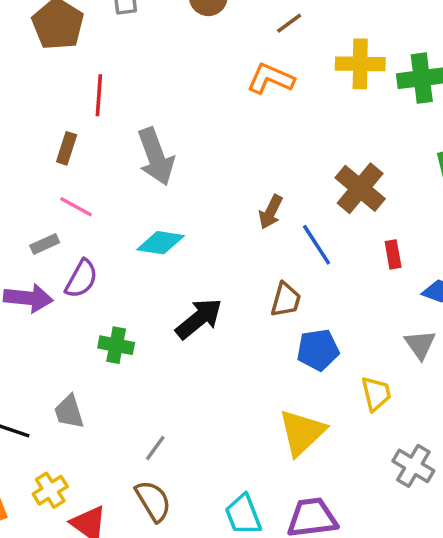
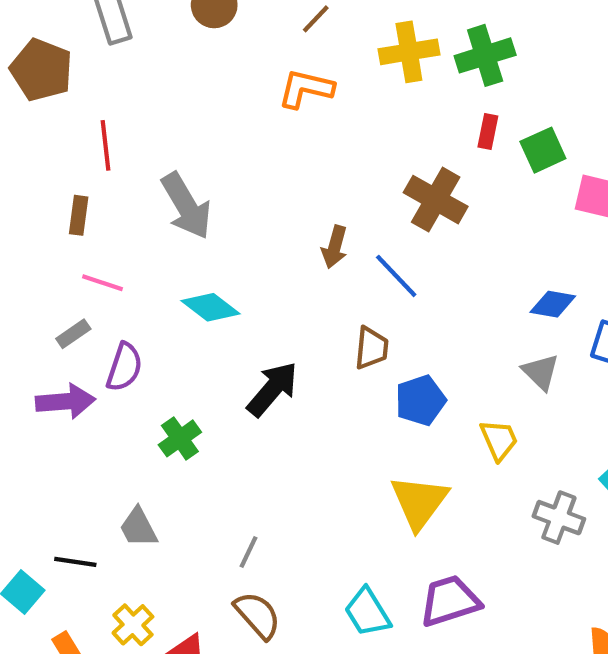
cyan diamond: (160, 243) -> (210, 307), turned 39
red rectangle: (393, 254) -> (488, 131), moved, turned 32
green cross: (116, 345) -> (180, 438), turned -36

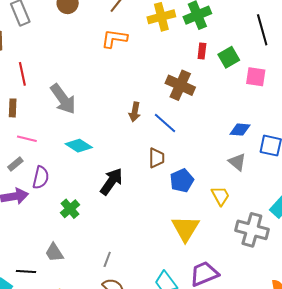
gray cross: (559, 518) -> (252, 230), size x1.4

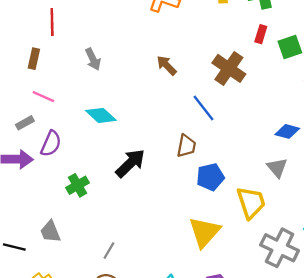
gray arrow: (63, 99) -> (93, 59), size x0.6
brown arrow: (135, 112) -> (167, 65), moved, turned 114
yellow trapezoid: (220, 196) -> (251, 202), size x1.4

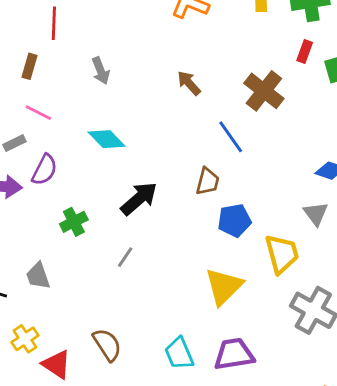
gray line: (109, 251) -> (125, 257), moved

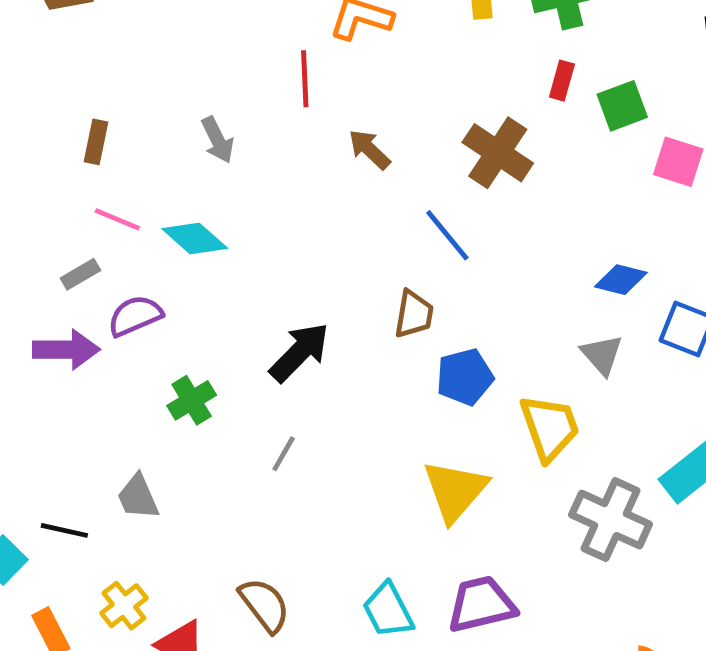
red line: (54, 23) -> (305, 79), moved
cyan diamond: (107, 139) -> (195, 239), moved
purple semicircle: (44, 170) -> (135, 316), turned -136

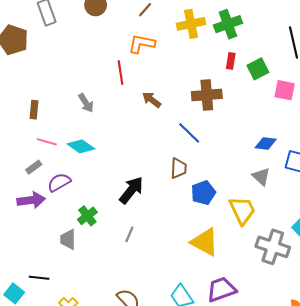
brown cross: (498, 153) -> (207, 95), turned -32
yellow triangle: (455, 491) -> (205, 242), turned -36
gray trapezoid: (138, 497) -> (68, 239), moved, turned 30

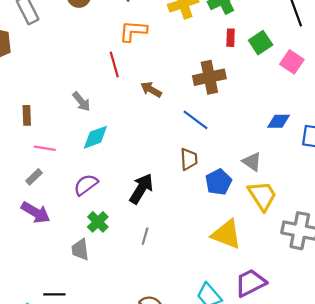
pink square: (285, 90) -> (292, 62), turned 30
cyan diamond: (81, 146) -> (95, 137), moved, turned -48
gray triangle: (261, 177) -> (252, 162), moved
purple semicircle: (59, 182) -> (86, 185), moved
purple arrow: (31, 200) -> (36, 212), turned 44

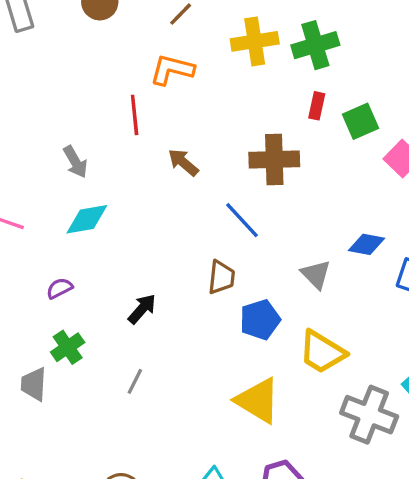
gray triangle: (252, 162) -> (316, 274), moved
purple semicircle: (86, 185) -> (59, 288), size x0.7
black arrow: (141, 189) -> (142, 309), size x0.7
yellow trapezoid: (262, 196) -> (322, 352), turned 144

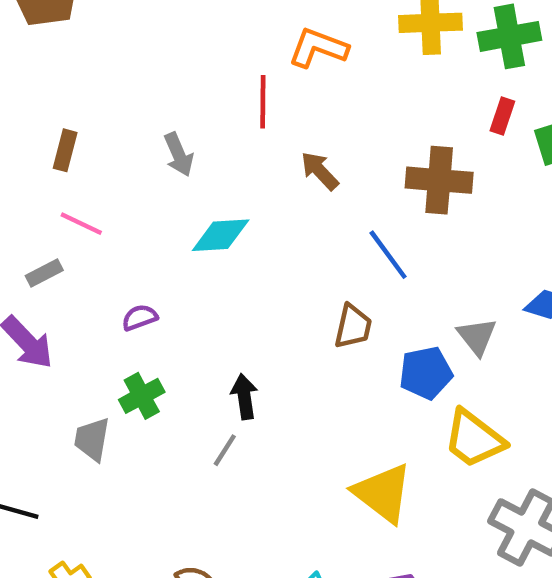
cyan diamond: (87, 219) -> (221, 235), moved
black arrow: (142, 309) -> (244, 397), moved, turned -56
blue pentagon: (260, 320) -> (426, 373), moved

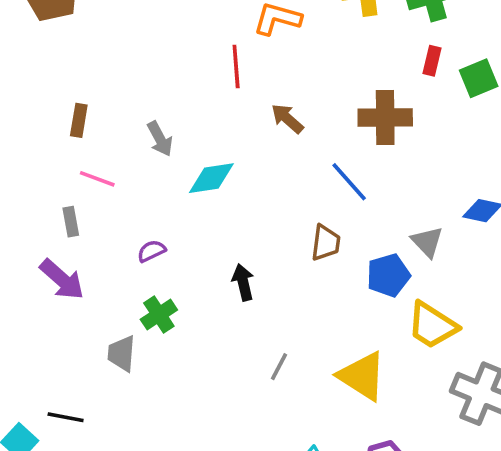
gray arrow: (179, 154) -> (160, 139), moved
gray rectangle: (44, 273) -> (71, 222), turned -68
black arrow: (244, 397) -> (243, 282), moved
gray line: (225, 450) -> (279, 367), moved

